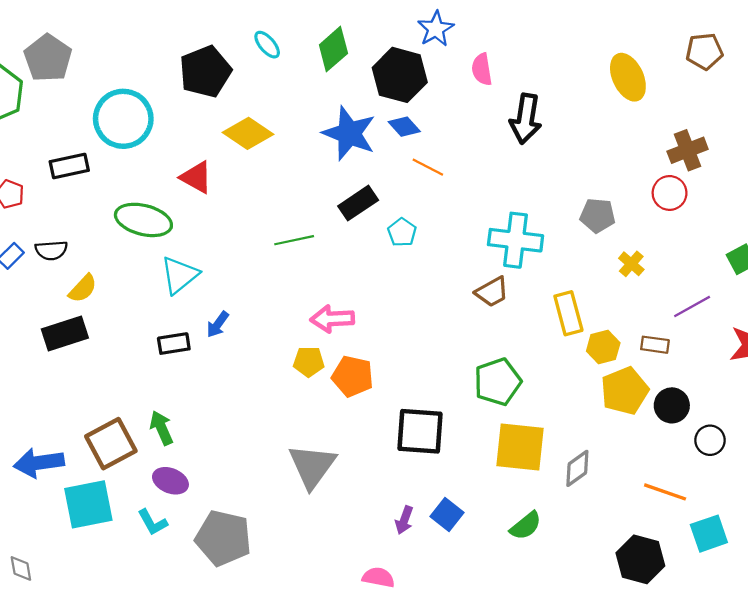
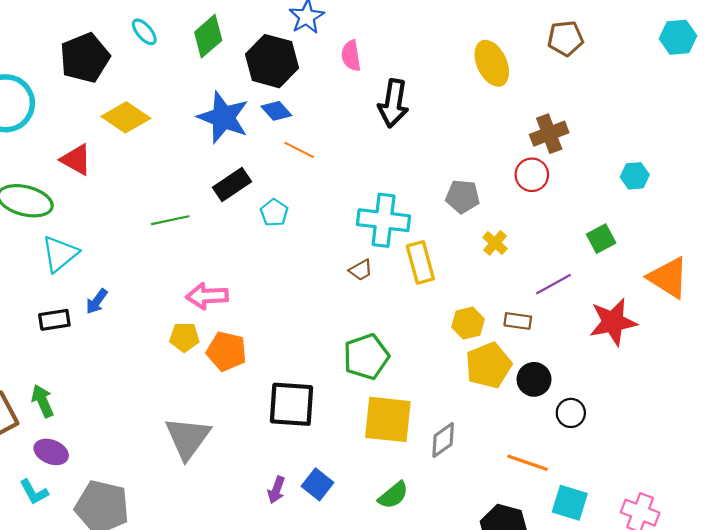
brown trapezoid: (492, 292) -> (361, 270), size x0.7
yellow rectangle: (568, 313) -> (420, 262), moved
cyan square: (709, 534) -> (570, 503), turned 36

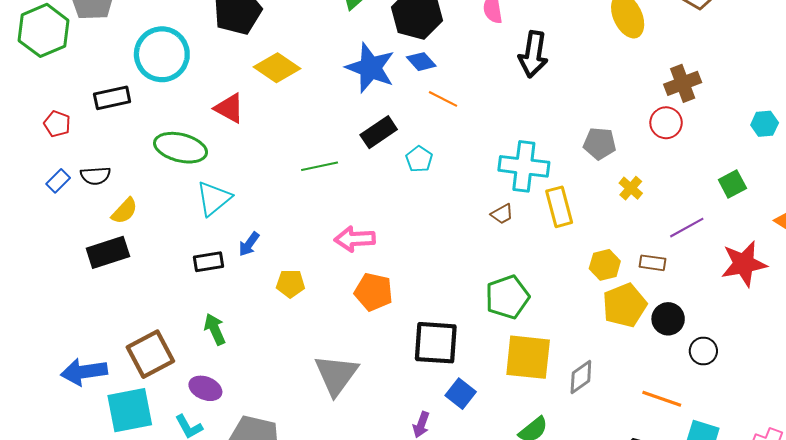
yellow pentagon: (184, 337) -> (290, 284), moved
green arrow: (43, 401) -> (215, 329), moved
blue square: (317, 484) -> (461, 394), moved

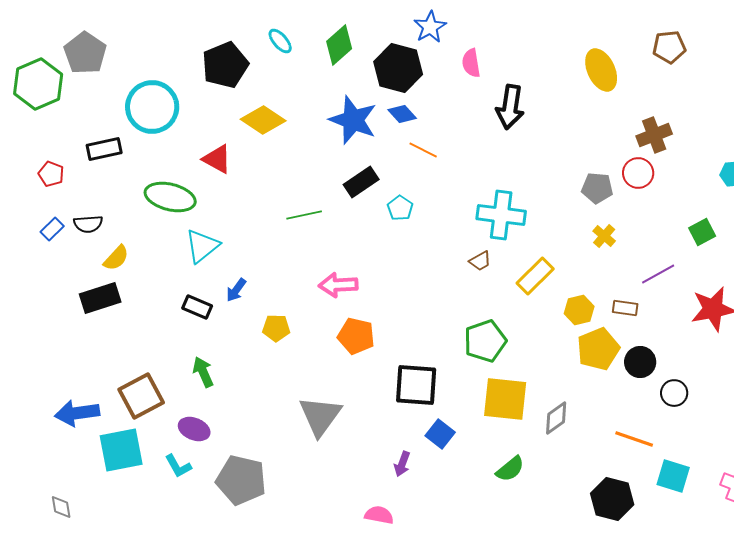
gray pentagon: (600, 144) -> (597, 188), moved
yellow rectangle: (559, 207) -> (535, 276), moved, turned 60
black rectangle: (209, 262) -> (197, 307), turned 32

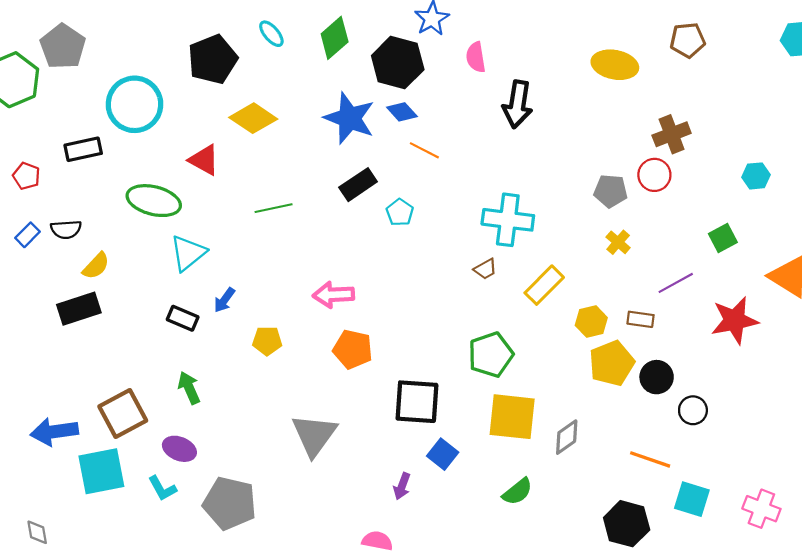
yellow ellipse: (601, 70) -> (615, 65), turned -54
green line: (304, 215) -> (274, 208), moved

